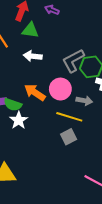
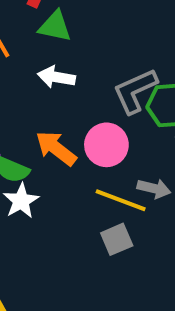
gray arrow: (84, 101) -> (154, 188), moved

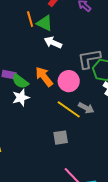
green triangle: (55, 26) -> (45, 23), moved
gray square: (117, 239) -> (61, 138), moved

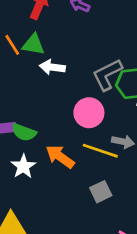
orange arrow: (44, 77) -> (60, 157), moved
white star: (21, 98) -> (23, 166), moved

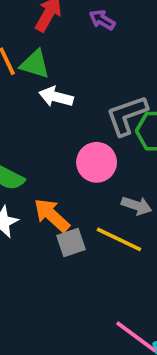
yellow line: (100, 151) -> (119, 239), moved
gray square: (101, 192) -> (71, 242), moved

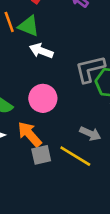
pink circle: (97, 162) -> (43, 98), moved

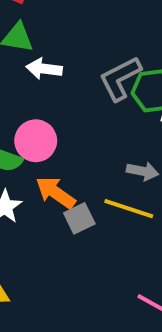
pink circle: (43, 98) -> (36, 141), moved

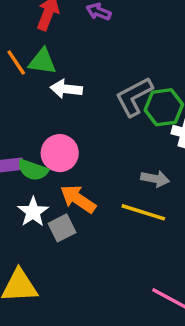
gray square: (79, 218) -> (62, 228), moved

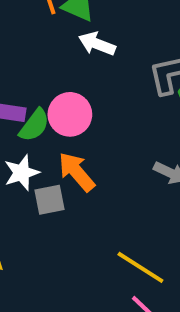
green semicircle: (33, 170) -> (34, 125), turned -88
yellow line: (143, 212) -> (140, 267), moved

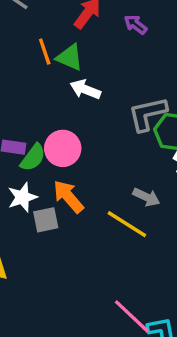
yellow line: (140, 267) -> (127, 224), moved

